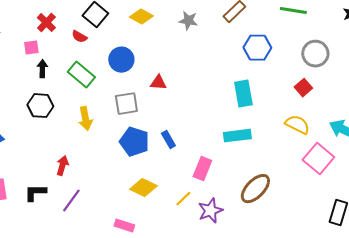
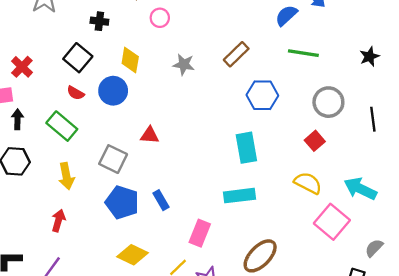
yellow diamond: (141, 17) -> (130, 60), turned 70
red semicircle: (79, 37) -> (76, 93), moved
blue circle: (121, 60) -> (113, 91), moved
gray square: (126, 104) -> (113, 159), turned 35
red arrow: (62, 166) -> (58, 221), moved

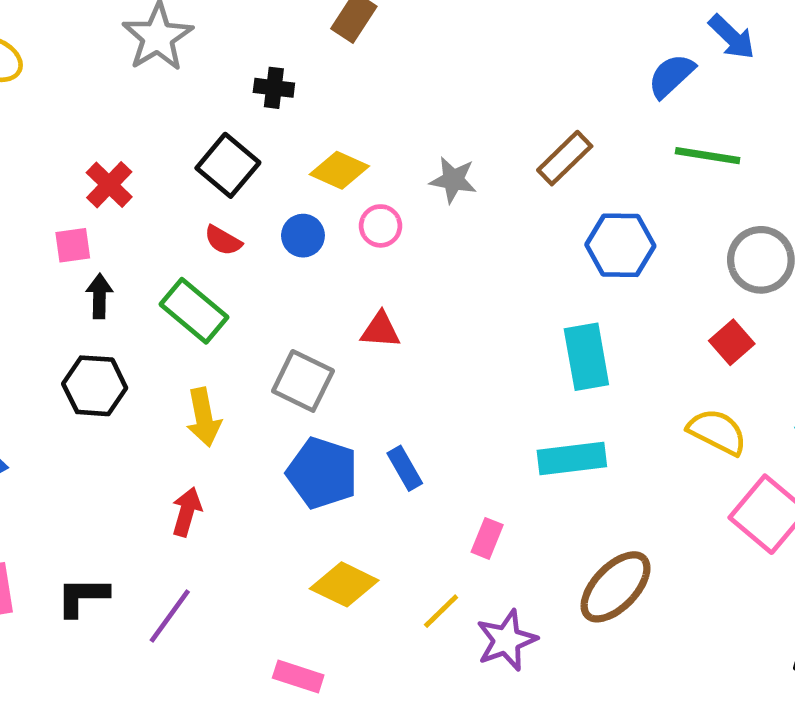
pink circle: (160, 18) -> (381, 226), moved
yellow diamond: (130, 60) -> (339, 170), turned -75
blue circle: (113, 91) -> (303, 236), size x0.7
pink rectangle: (200, 233) -> (487, 538), size x0.7

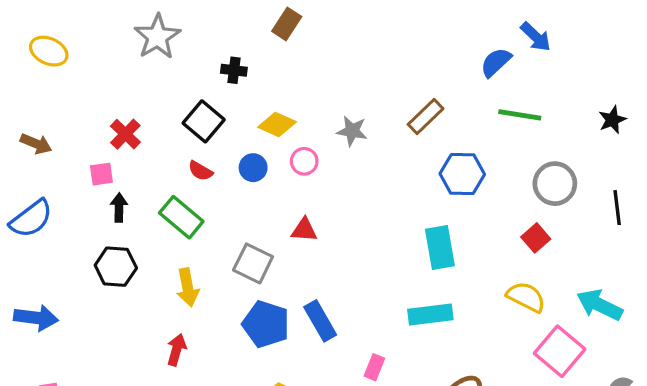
blue rectangle: (405, 468) -> (320, 321), size x1.4

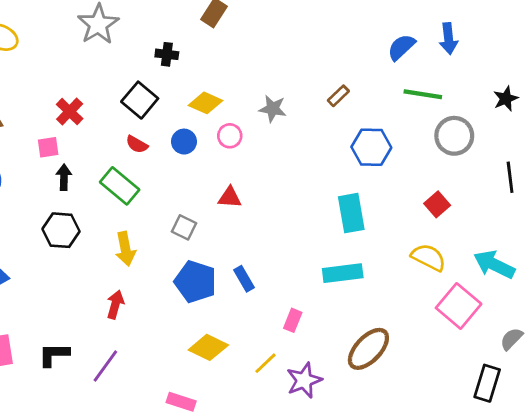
blue arrow: (536, 37) -> (449, 39), moved, turned 40
brown rectangle: (426, 117) -> (338, 96), size x0.7
gray circle: (555, 184) -> (454, 136), moved
gray square: (253, 263) -> (184, 227), size x0.7
blue rectangle: (320, 321) -> (244, 279), size x0.7

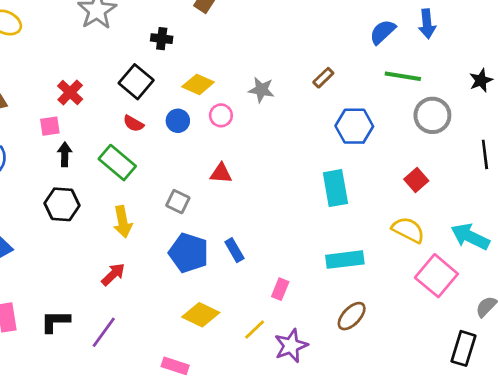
cyan rectangle: (343, 273) -> (345, 260), moved
red arrow: (115, 305) -> (113, 274), turned 30
brown ellipse: (368, 349) -> (352, 316), size x0.7

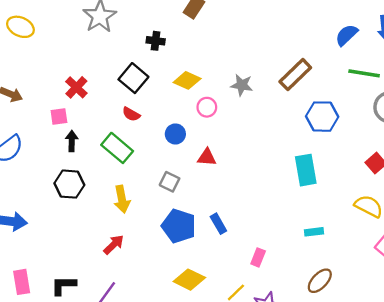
brown rectangle: (323, 78) -> (295, 75), size x1.8
blue circle: (178, 121) -> (175, 134), moved
cyan rectangle: (345, 260) -> (314, 232), size x0.6

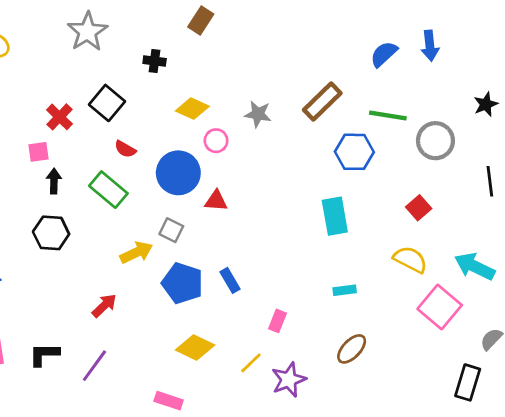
green line: (364, 73) -> (388, 116), moved
black square: (133, 78) -> (107, 103), moved
blue circle: (175, 134) -> (178, 173), size x1.8
yellow arrow: (122, 199) -> (136, 252), moved, turned -104

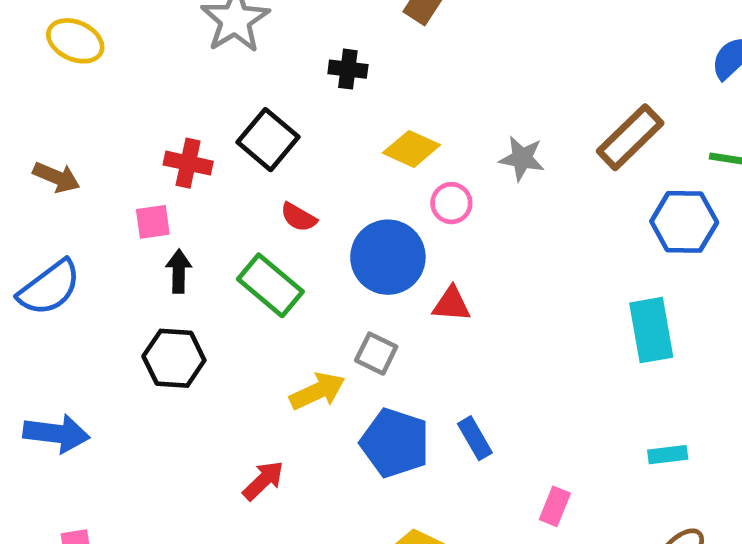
red cross: (60, 117) -> (188, 163), turned -32

